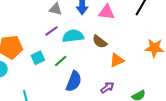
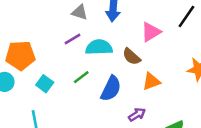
pink triangle: (107, 12) -> (151, 32), moved, turned -42
cyan square: (38, 58) -> (45, 84), moved, turned -32
blue semicircle: (74, 81) -> (111, 89), moved

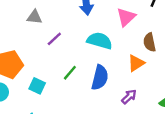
gray triangle: (80, 12) -> (34, 17), moved
cyan semicircle: (99, 47) -> (100, 41), moved, turned 30
brown semicircle: (132, 57) -> (150, 42), moved, turned 48

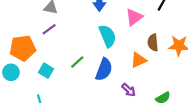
purple line: (54, 39) -> (49, 29), moved
cyan semicircle: (100, 41) -> (108, 36), turned 45
purple arrow: (129, 97) -> (129, 90), turned 80

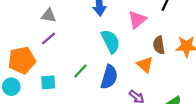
orange triangle: (138, 60) -> (145, 65), turned -49
cyan square: (46, 71) -> (48, 82), turned -32

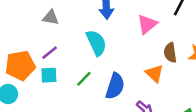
purple line: (48, 39) -> (50, 53), moved
cyan semicircle: (111, 41) -> (96, 43), moved
cyan square: (48, 82) -> (49, 75), moved

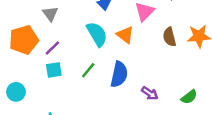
gray triangle: (51, 17) -> (50, 14), turned 49
orange pentagon: (20, 65) -> (24, 40), moved
orange triangle: (154, 73) -> (125, 35), moved

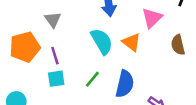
purple line: (52, 48) -> (55, 56), turned -63

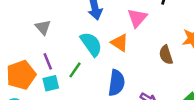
brown semicircle: (178, 45) -> (166, 55), moved
orange pentagon: (25, 47) -> (21, 75), moved
green line: (92, 79) -> (75, 70), moved

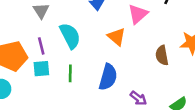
cyan semicircle: (91, 44) -> (70, 36), moved
green line: (75, 70) -> (70, 73), moved, turned -42

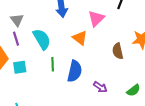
purple line: (41, 46) -> (16, 39), moved
green line: (70, 73) -> (53, 64), moved

